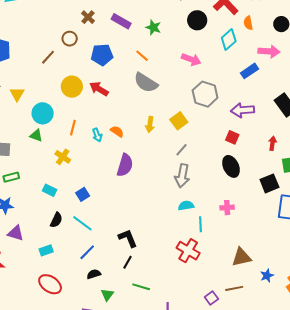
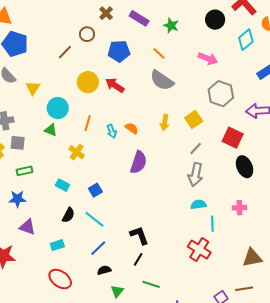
red square: (232, 137) -> (233, 138), moved, size x1.5

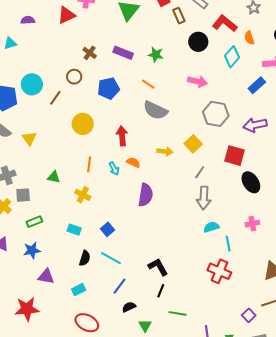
red arrow: (115, 85) -> (122, 136), moved, turned 60
cyan circle: (58, 108) -> (32, 84), moved
yellow arrow: (165, 122) -> (165, 151), turned -84

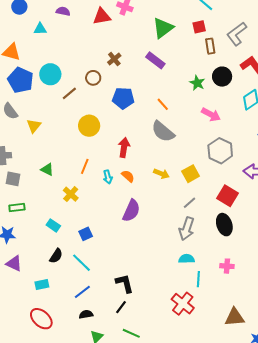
purple rectangle: (123, 53) -> (155, 60), moved
green star: (156, 55) -> (197, 83), moved
black ellipse: (251, 182) -> (224, 225), moved

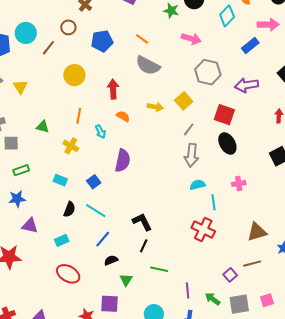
cyan arrow: (108, 177) -> (100, 132), moved
purple semicircle: (131, 211) -> (123, 161), moved

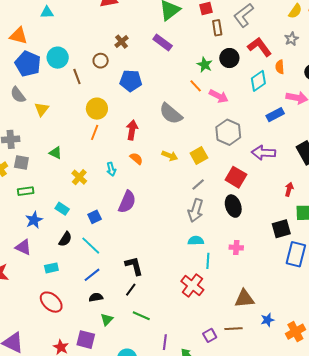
orange line: (142, 39) -> (196, 86), moved
brown line: (48, 48) -> (77, 76), turned -70
orange line: (79, 116) -> (95, 132), moved
blue star: (17, 199) -> (34, 220), moved, turned -30

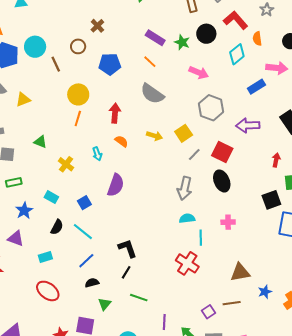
purple rectangle: (163, 43) -> (155, 38), moved
orange line: (196, 86) -> (150, 62), moved
yellow triangle: (42, 109) -> (23, 100), turned 35
gray line: (198, 185) -> (194, 155), moved

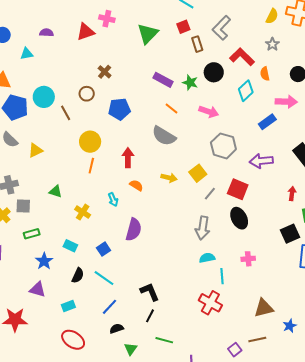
orange line: (150, 62) -> (172, 108), moved

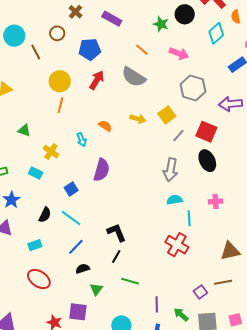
purple rectangle: (163, 80) -> (112, 19), moved
red arrow: (128, 158) -> (97, 80), moved, turned 30
cyan rectangle: (70, 246) -> (36, 173), moved

